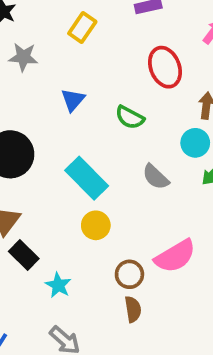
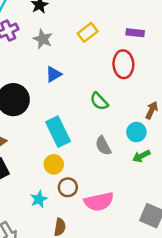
red ellipse: (165, 67) -> (123, 64), moved
blue triangle: (73, 100) -> (54, 74), moved
brown circle: (129, 274) -> (68, 187), moved
cyan star: (58, 285) -> (39, 199), moved

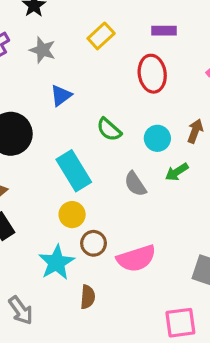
green semicircle: (99, 101) -> (109, 130), moved
cyan circle: (136, 132) -> (157, 138), moved
green arrow: (141, 156) -> (177, 172), moved
cyan star: (39, 199) -> (57, 262), size x1.5

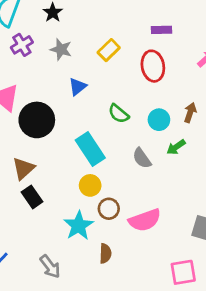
yellow rectangle: (101, 36) -> (109, 50), moved

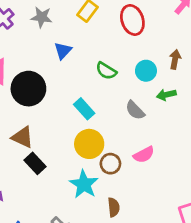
green arrow: (176, 147) -> (166, 95), turned 30
cyan rectangle: (90, 149) -> (84, 109), size x0.7
brown triangle: (23, 168) -> (23, 137), turned -45
yellow circle: (90, 185) -> (89, 144), size x1.4
pink semicircle: (145, 220) -> (144, 155), moved, size x0.7

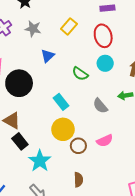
cyan circle: (146, 71) -> (105, 63), moved
cyan star: (84, 184) -> (40, 161), moved

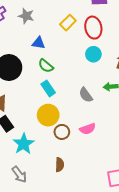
yellow rectangle: (69, 26) -> (68, 23), moved
blue triangle: (48, 56) -> (38, 43), turned 48
green semicircle: (80, 74) -> (46, 66), moved

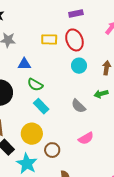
yellow rectangle: (68, 23) -> (49, 39), turned 56
yellow circle: (48, 115) -> (32, 134), moved
brown circle: (62, 132) -> (52, 150), moved

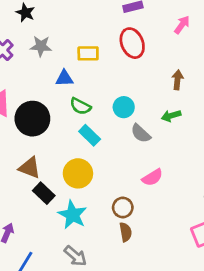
yellow rectangle: (49, 39) -> (88, 53), moved
cyan circle: (79, 66) -> (124, 107), moved
brown circle: (52, 150) -> (123, 208), moved

